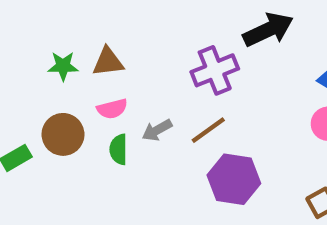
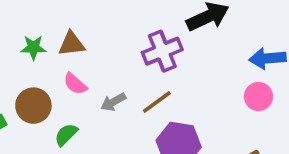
pink semicircle: (112, 109) -> (75, 84), turned 55
green semicircle: (119, 149) -> (66, 135), moved, turned 45

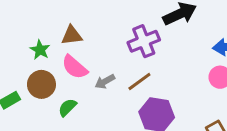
green star: (33, 48) -> (40, 50), moved, turned 30
pink semicircle: (75, 84) -> (75, 67), size x1.4

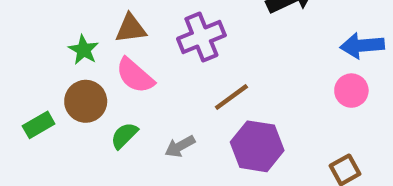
purple cross: (144, 41) -> (201, 37), moved
gray arrow: (105, 81) -> (180, 146), moved

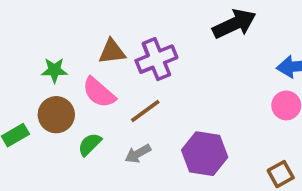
brown triangle: (131, 28) -> (112, 52), moved
green star: (84, 50) -> (54, 70), turned -30
brown line: (231, 97) -> (145, 111), moved

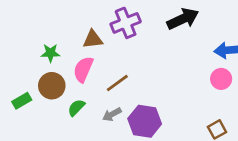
purple cross: (156, 59) -> (126, 23), moved
pink semicircle: (99, 92) -> (83, 69), turned 72
purple hexagon: (205, 154) -> (145, 121), moved

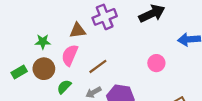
pink circle: (221, 79) -> (156, 63), moved
green rectangle: (22, 101) -> (19, 72), moved

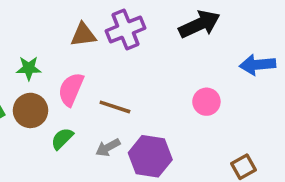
brown triangle: (78, 30) -> (83, 35), moved
brown line: (98, 66) -> (115, 107), turned 54

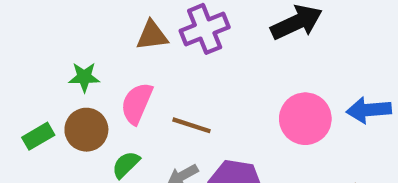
blue arrow: (258, 65) -> (369, 110), moved
pink circle: (206, 102) -> (305, 119), size x1.5

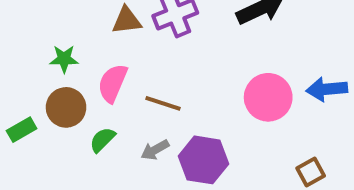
green rectangle: (38, 136) -> (22, 130), moved

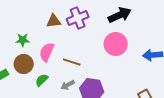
pink circle: (268, 97) -> (116, 44), moved

